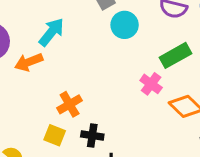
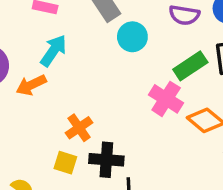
pink cross: (151, 84) -> (166, 99), size x1.4
black cross: (92, 135) -> (106, 160), size x1.4

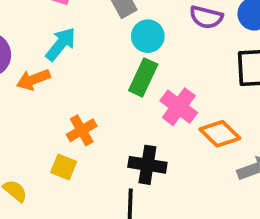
green rectangle: (190, 66) -> (143, 77), moved, turned -36
black cross: (106, 160) -> (147, 165), moved

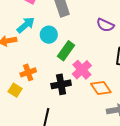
cyan circle: (148, 36) -> (49, 35), moved
black cross: (147, 165) -> (61, 84), moved, turned -30

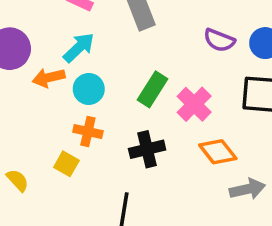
cyan circle: (49, 35) -> (89, 89), moved
pink cross: (82, 70) -> (194, 104), moved
orange cross: (28, 72) -> (88, 131), turned 35

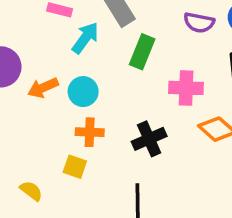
cyan arrow: (79, 48) -> (85, 38), moved
green rectangle: (153, 89) -> (142, 52), moved
pink cross: (194, 104) -> (186, 88), turned -32

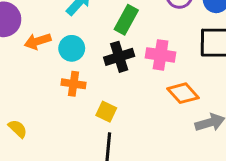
black cross: (149, 139) -> (119, 57), moved
yellow square: (75, 167) -> (106, 112), moved

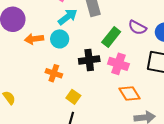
green rectangle: (126, 20) -> (111, 37), moved
cyan circle: (72, 48) -> (60, 39), moved

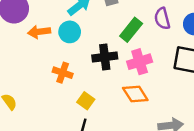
purple semicircle: (137, 28) -> (162, 19), turned 48
pink cross: (118, 64) -> (140, 62), turned -36
orange diamond: (129, 93) -> (135, 94), moved

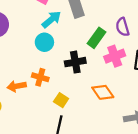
orange arrow: (39, 32) -> (17, 86), moved
pink cross: (140, 62) -> (115, 56), moved

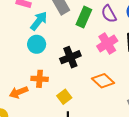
green rectangle: (97, 38) -> (84, 17), moved
yellow square: (61, 100) -> (64, 97), turned 32

